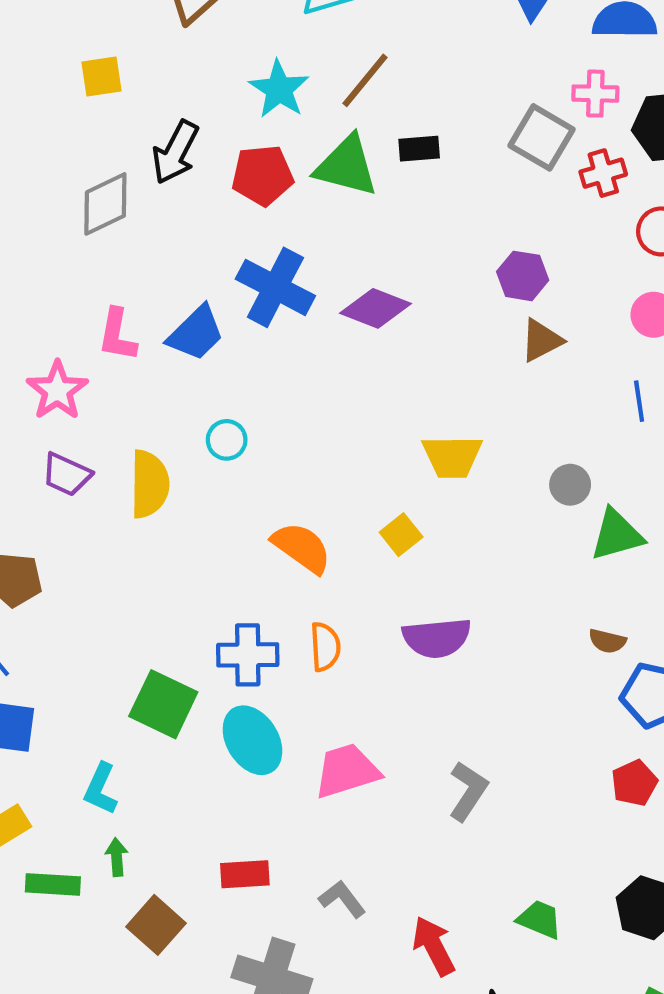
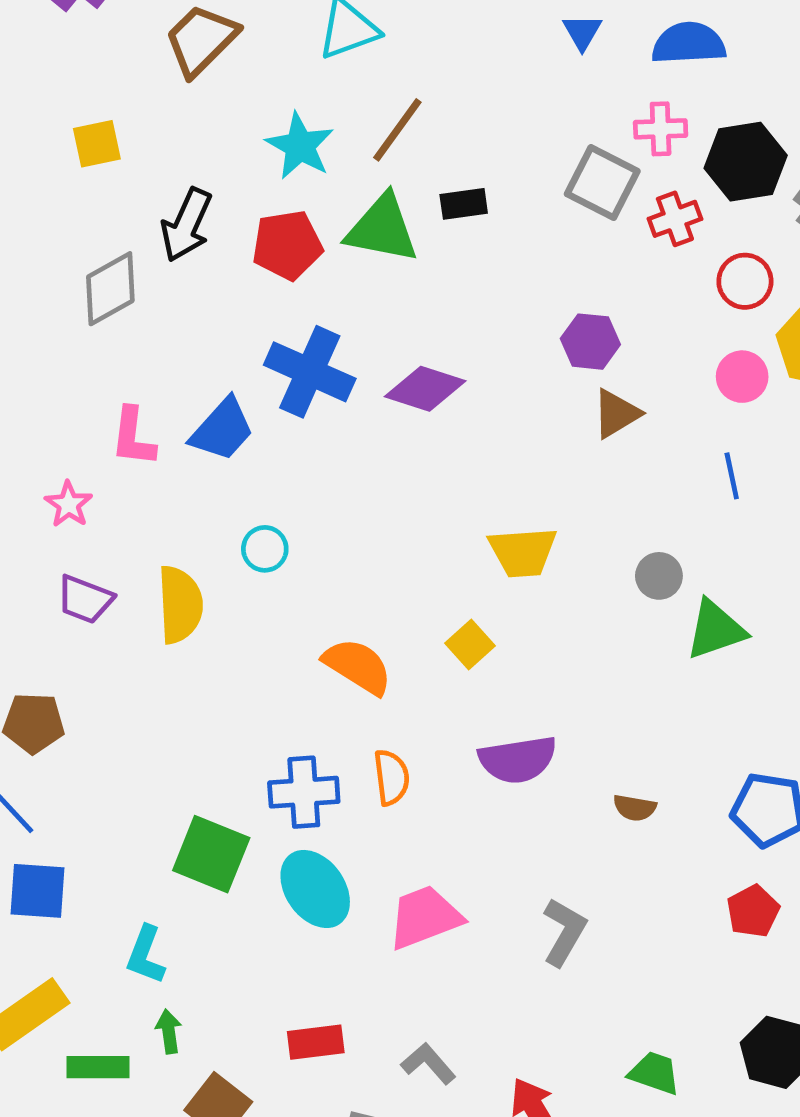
pink star: (57, 390) -> (69, 504), size x0.7
brown semicircle: (607, 641) -> (635, 808), moved

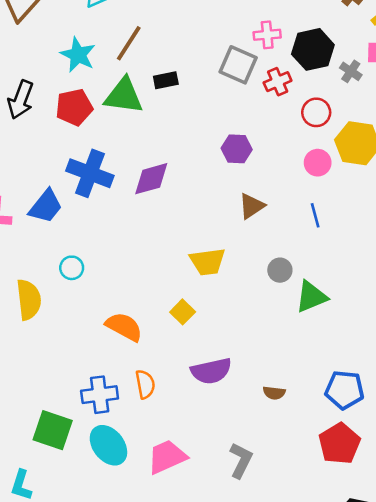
purple diamond: (425, 389) -> (151, 179), turned -30
brown triangle: (616, 414) -> (252, 206), moved
red pentagon: (753, 911) -> (340, 444), size x1.5

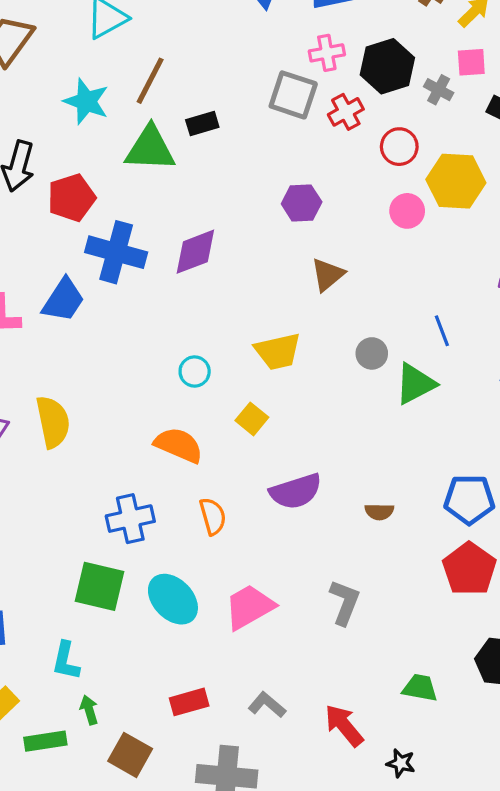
red pentagon: (74, 107) -> (71, 198), moved
blue line: (315, 215) -> (442, 331), moved
cyan circle: (72, 268) -> (195, 372), moved
blue cross: (100, 395) -> (130, 519), moved

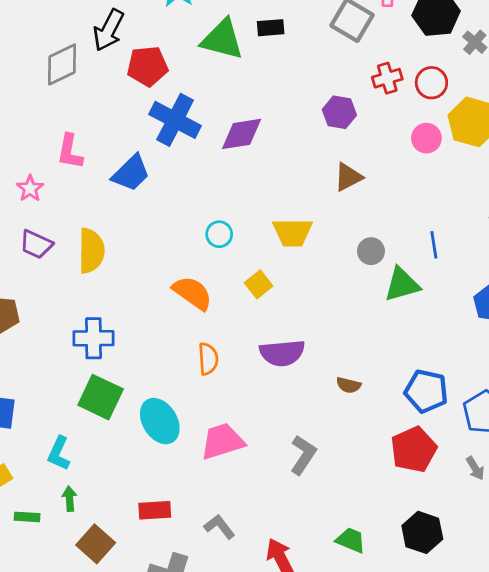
red cross: (346, 112) -> (387, 78), moved
blue trapezoid: (63, 300) -> (131, 173), moved
blue cross: (130, 519) -> (94, 338), moved
green rectangle: (45, 741) -> (27, 517), size x0.7

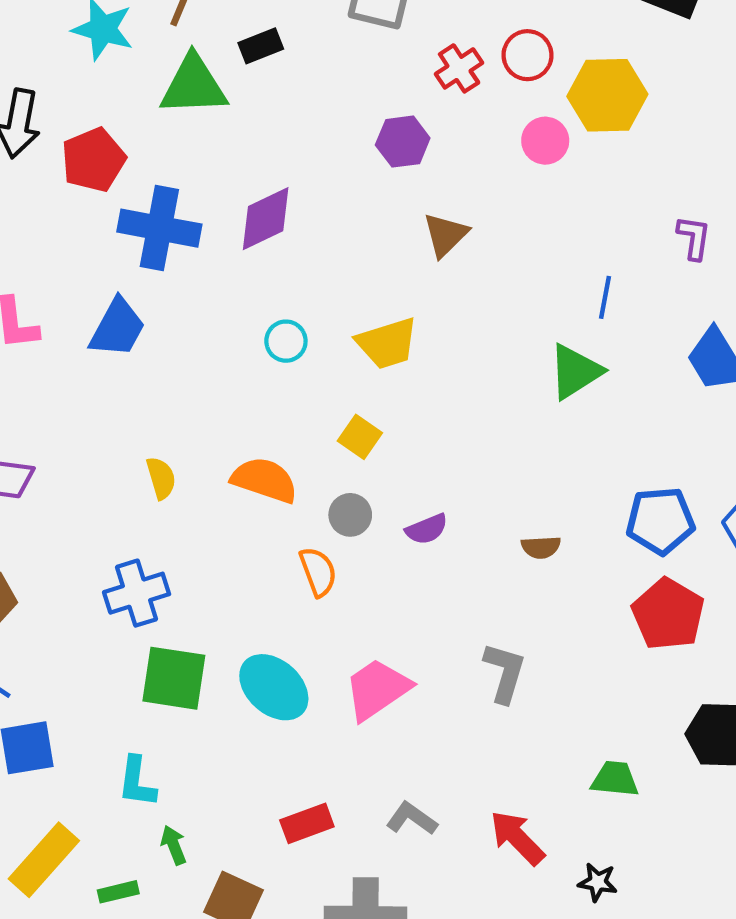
cyan circle: (219, 234) -> (286, 341), moved
blue line: (434, 245) -> (605, 297), turned 36
yellow semicircle: (91, 251) -> (161, 478), moved, size x0.6
gray circle: (371, 251) -> (350, 515), moved
purple semicircle: (282, 353) -> (427, 529), size x0.6

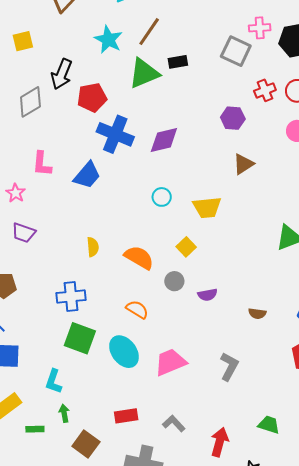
green triangle: (193, 85) -> (144, 73), turned -32
orange semicircle: (318, 572) -> (137, 309), moved, turned -50
red arrow: (517, 838) -> (219, 442), turned 48

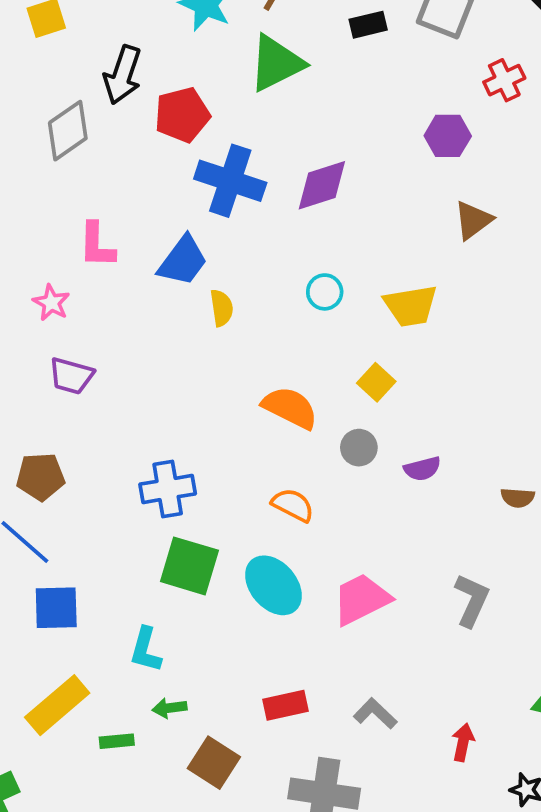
black rectangle: (178, 62) -> (368, 25), moved
yellow semicircle: (93, 247) -> (222, 308), moved
green arrow: (64, 413) -> (169, 708), turned -84
red arrow: (219, 442) -> (463, 742), size x0.7

